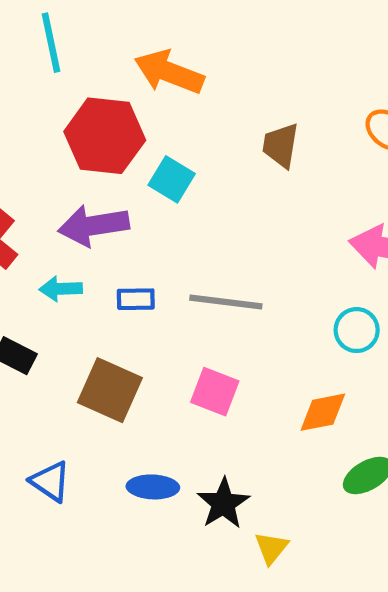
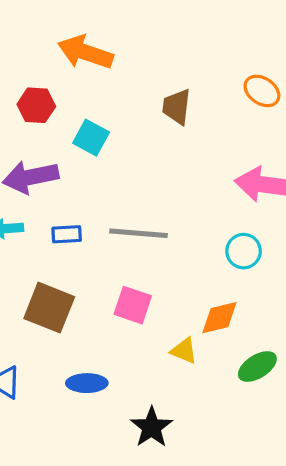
red hexagon: (105, 136) -> (36, 105), size x0.6
black star: (223, 503) -> (152, 427), moved
yellow triangle: (271, 548) -> (184, 351), moved, turned -44

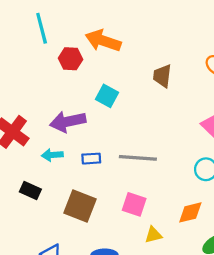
red hexagon: (36, 105) -> (70, 59), moved
yellow triangle: (184, 351) -> (153, 235), moved, turned -36

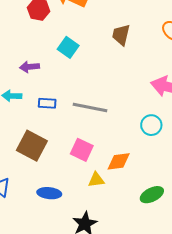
purple arrow: (68, 122) -> (30, 67), size x0.6
orange diamond: (190, 212) -> (119, 161), moved

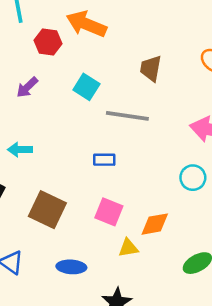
purple arrow: (30, 67) -> (27, 87), moved, turned -36
blue rectangle: (47, 103) -> (104, 160), moved
gray line: (90, 107) -> (127, 116), moved

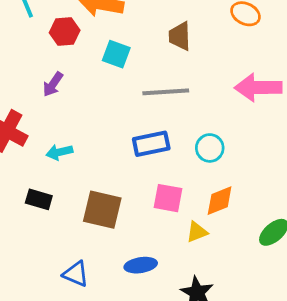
cyan square: (86, 87) -> (116, 54), moved
blue rectangle: (104, 160) -> (151, 144), size x1.5
cyan circle: (193, 178) -> (210, 148), moved

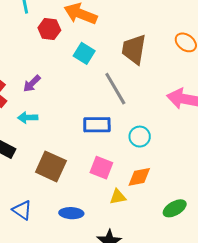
brown trapezoid: (180, 36) -> (134, 49), size x1.4
purple arrow: (53, 84) -> (32, 83), moved
gray line: (166, 92) -> (115, 89), turned 52

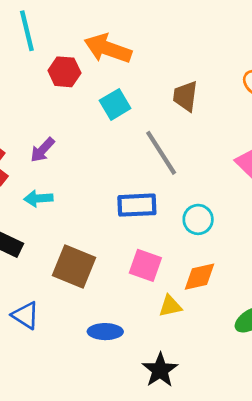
brown trapezoid: (134, 49) -> (185, 96), size x0.7
cyan square: (84, 53) -> (115, 104), turned 30
blue triangle: (22, 210) -> (26, 315), moved

